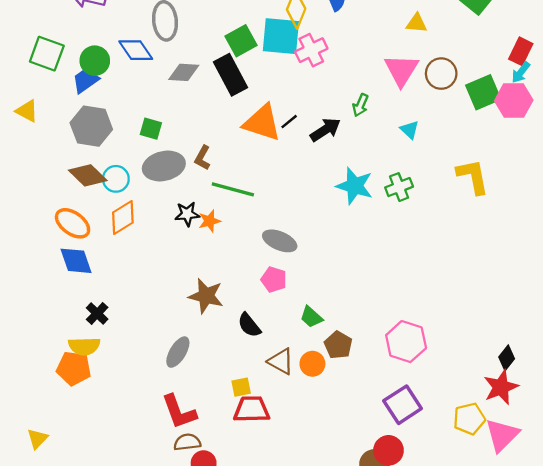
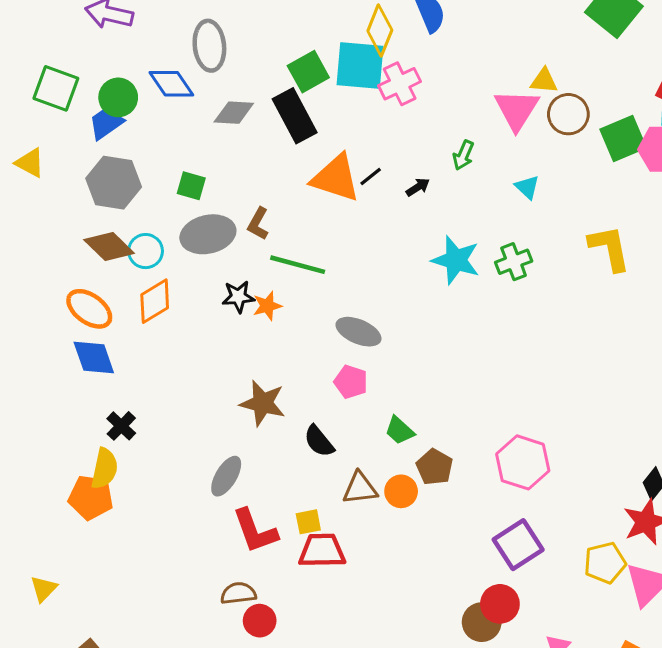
yellow triangle: (417, 23) -> (544, 81), moved
black arrow: (325, 130) -> (418, 187), size x0.6
yellow semicircle: (84, 346) -> (104, 469), turned -76
brown triangle: (281, 361) -> (360, 488), turned -36
red L-shape: (179, 412) -> (255, 531), moved

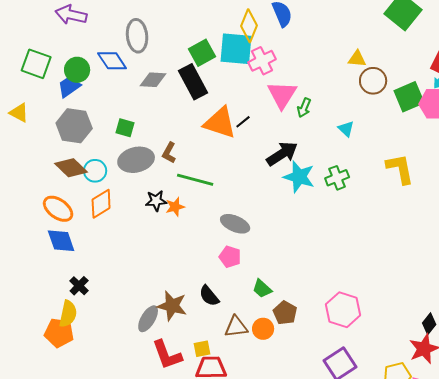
pink triangle: (517, 110) -> (282, 95), moved
black arrow: (418, 187) -> (282, 154), moved, size x2.0
brown star: (263, 403) -> (172, 306), moved

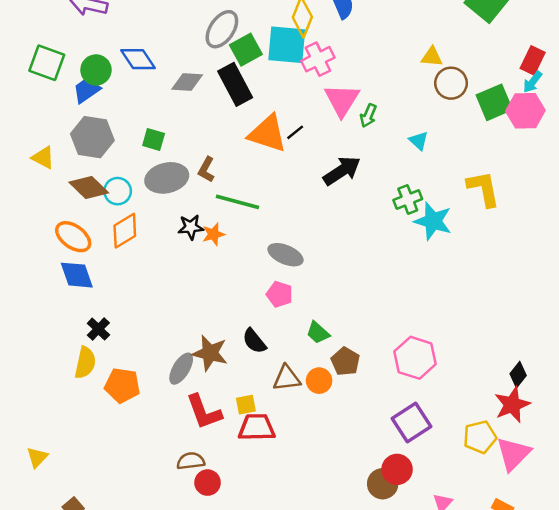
gray ellipse: (137, 36) -> (222, 29), moved, turned 40
yellow triangle: (19, 113) -> (43, 158), moved
cyan star: (299, 177) -> (433, 221), moved
orange pentagon: (59, 333) -> (122, 385), moved

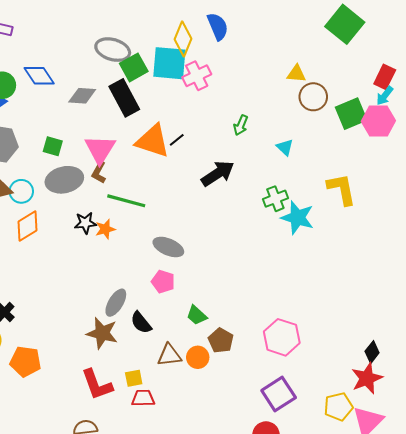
gray ellipse: (222, 29) -> (113, 50), turned 72
pink triangle: (342, 100) -> (100, 149), moved
gray ellipse: (181, 369) -> (116, 303), moved
red trapezoid: (257, 427) -> (143, 398), size x0.7

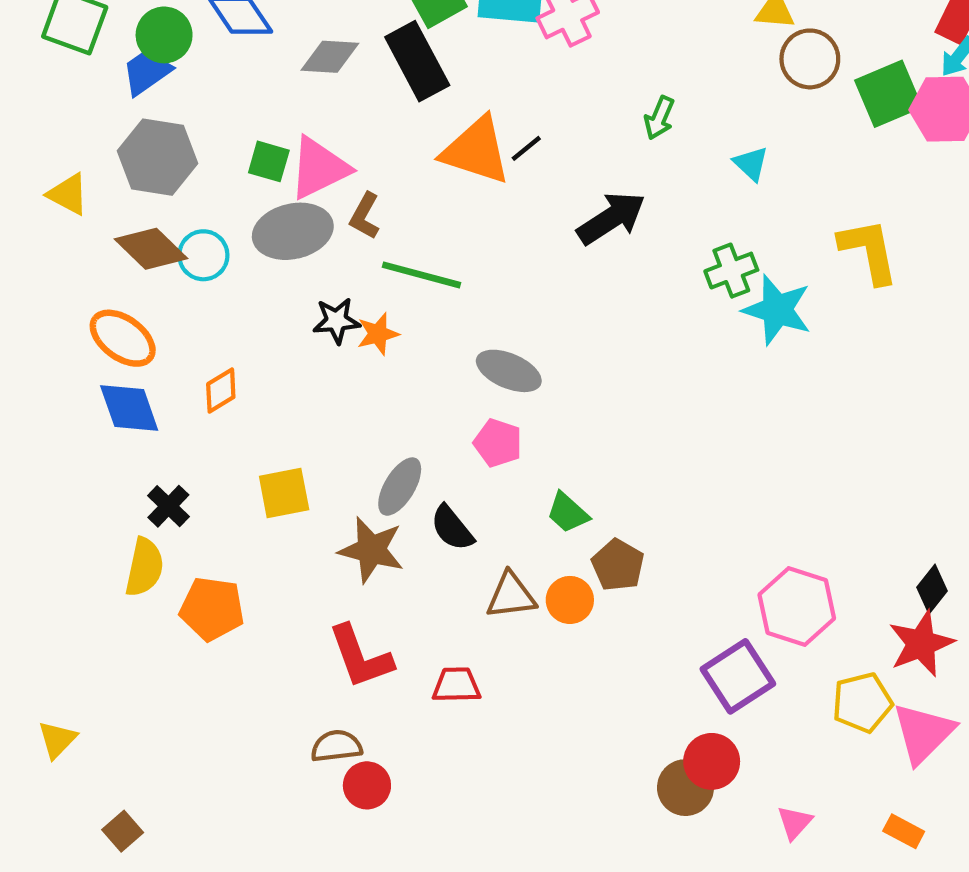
pink triangle: (100, 149) -> (319, 168), moved, turned 32
orange diamond: (28, 226) -> (221, 391), moved, size x0.7
pink hexagon: (282, 337) -> (797, 607), moved
yellow square: (134, 378) -> (284, 493), moved, size x1.4

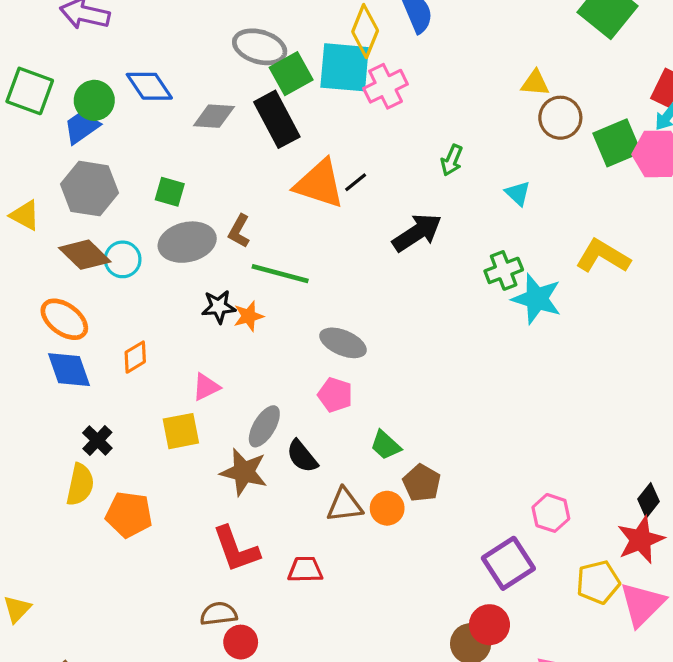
pink triangle: (319, 168) -> (206, 387), moved, size x0.6
yellow L-shape: (869, 251) -> (603, 256), turned -48
pink hexagon: (797, 607) -> (551, 513), size x0.7

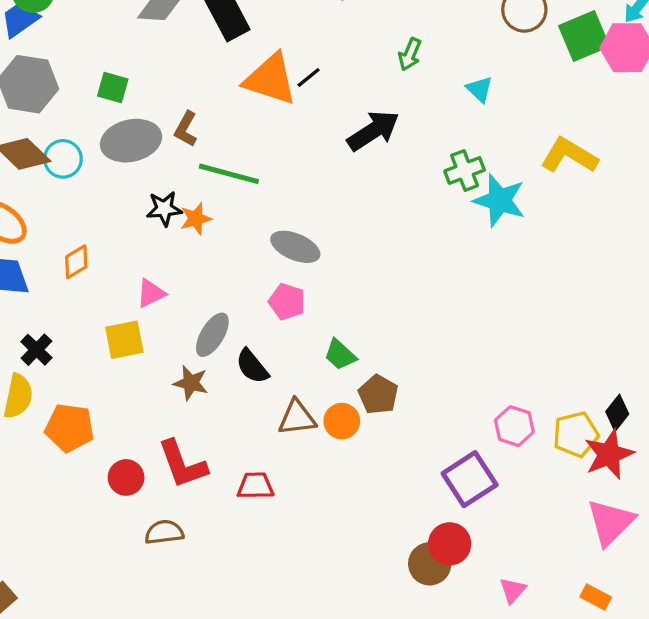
brown star: (244, 472) -> (191, 383), size x0.7
yellow pentagon: (598, 582) -> (576, 434), moved
red circle: (241, 642) -> (126, 477), moved

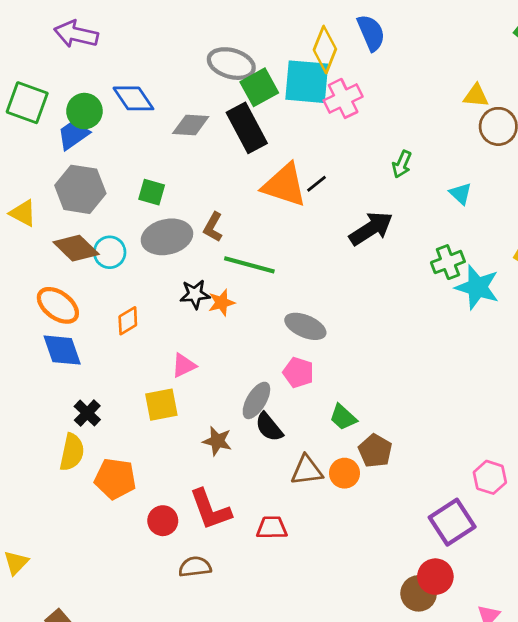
orange diamond: (76, 262) -> (128, 321), moved
gray ellipse: (212, 335) -> (256, 400), moved

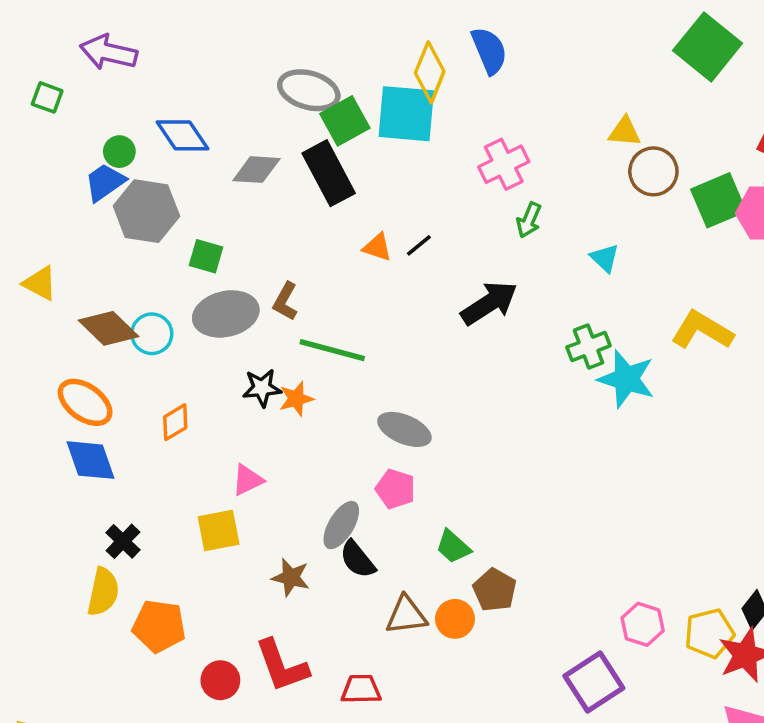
pink cross: (343, 98) -> (504, 164), moved
green square: (27, 103) -> (47, 97), moved, size x0.6
green circle: (84, 111) -> (119, 152), size x0.7
orange triangle: (284, 185) -> (377, 247), size x0.5
gray hexagon: (80, 189) -> (146, 211), moved

